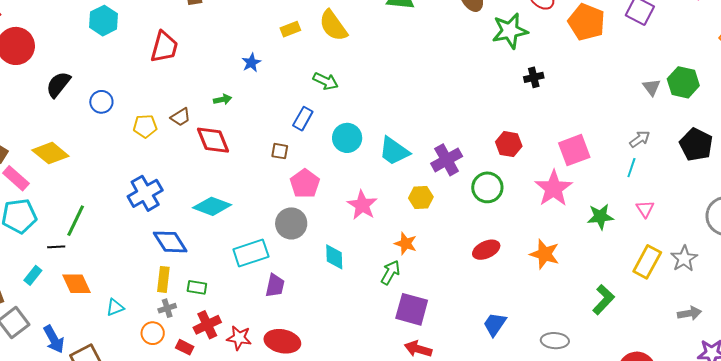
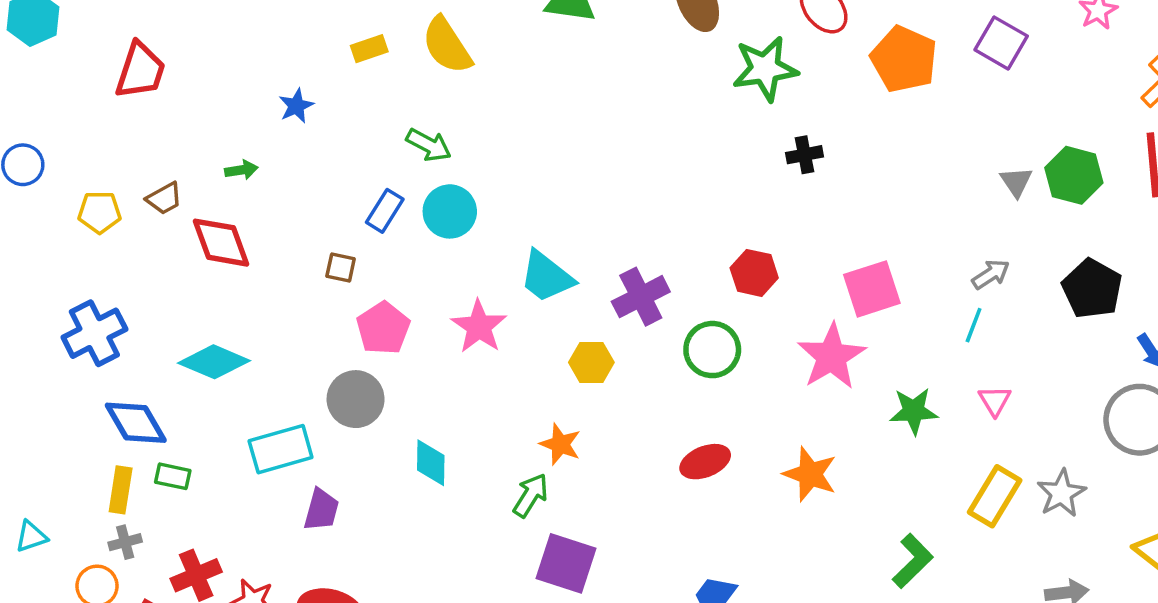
cyan circle: (347, 138) -> (450, 211), moved
pink star: (362, 205) -> (479, 327), moved
green rectangle: (197, 287) -> (173, 476), moved

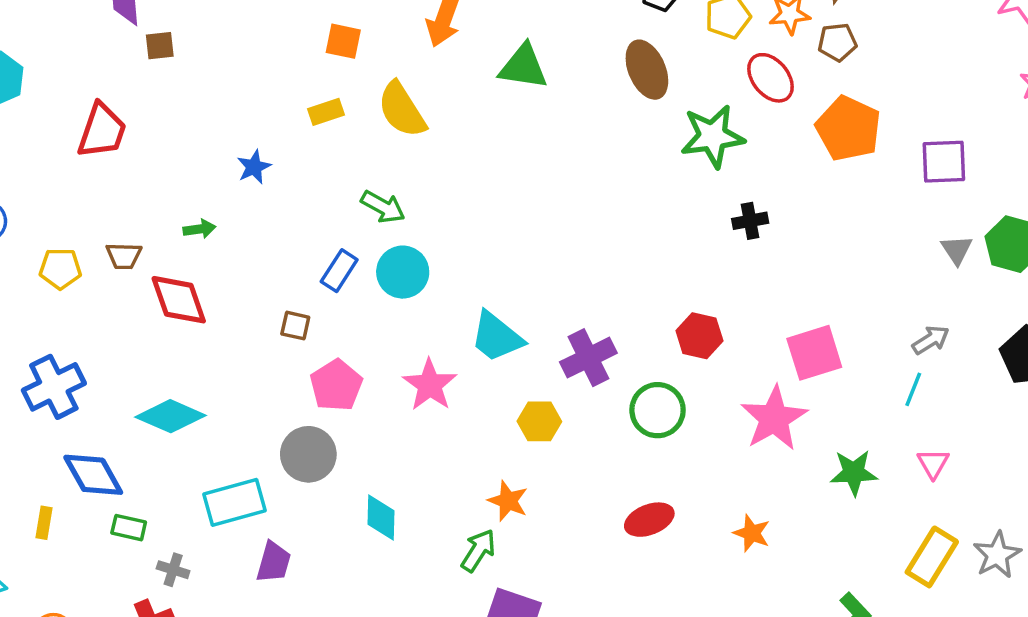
purple square: (1001, 43) -> (944, 162), moved, turned -33
brown trapezoid: (164, 198) -> (124, 256), turned 30
orange star: (810, 474) -> (752, 533), size x0.7
yellow rectangle: (121, 490) -> (44, 523), moved, size x0.7
gray cross: (125, 542) -> (173, 570), moved, turned 32

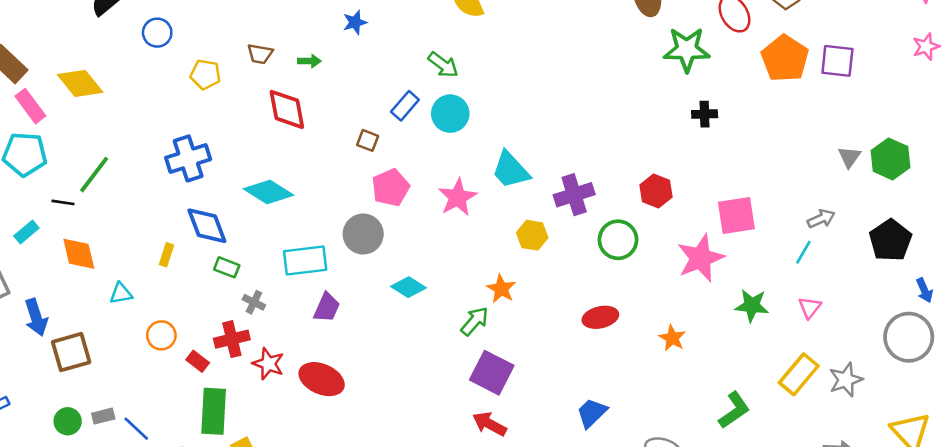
purple square: (944, 162) -> (837, 61), moved
brown trapezoid: (124, 256) -> (260, 54), moved
cyan diamond: (381, 517) -> (408, 287), turned -68

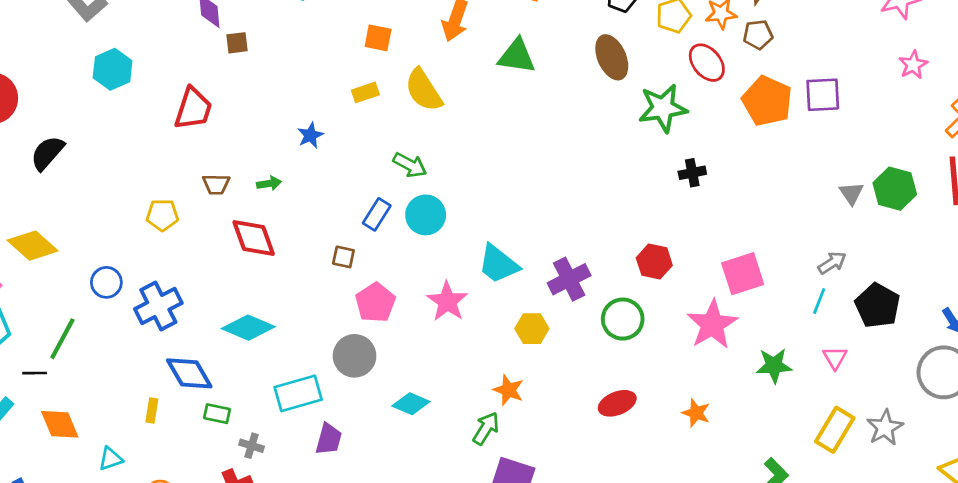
blue circle: (157, 33) -> (106, 282), moved
black pentagon: (890, 240) -> (878, 306), moved

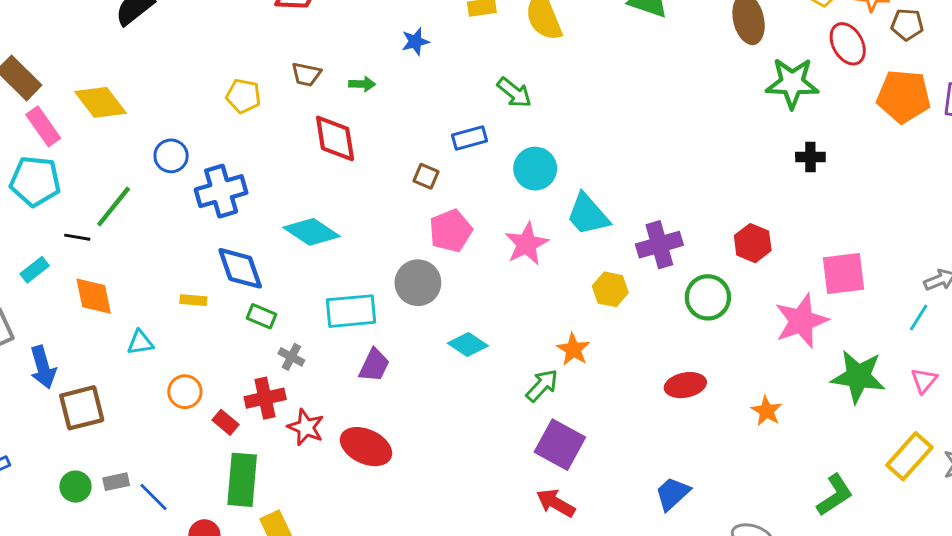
orange pentagon: (767, 101) -> (904, 96), turned -30
blue rectangle: (377, 214) -> (470, 138), turned 32
cyan circle: (426, 215) -> (535, 169), moved
green star: (774, 366) -> (858, 376), size x1.4
yellow rectangle: (152, 411) -> (193, 300), turned 75

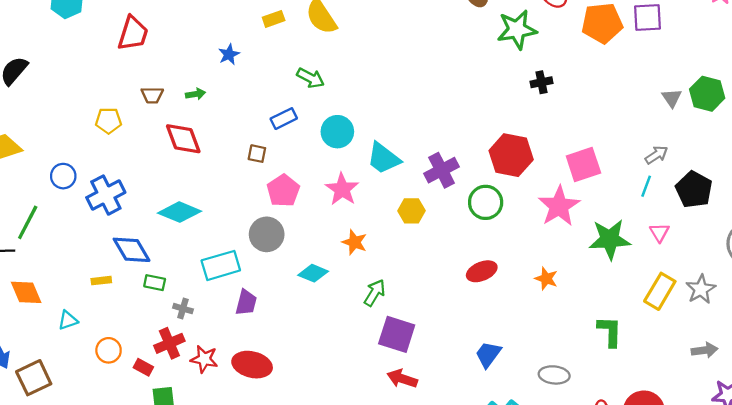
red hexagon: (753, 243) -> (511, 155), size x1.5
orange star: (573, 349) -> (354, 242), moved
green L-shape: (835, 495) -> (610, 331), turned -44

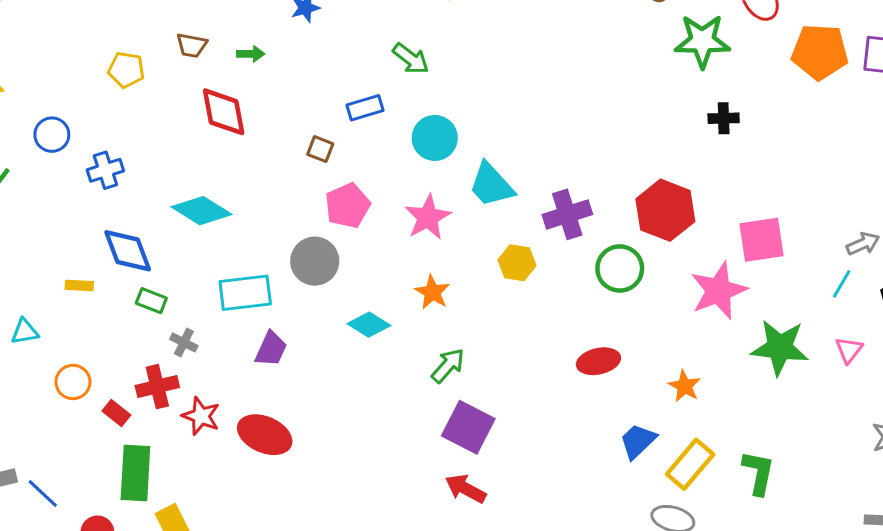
blue cross: (106, 195) -> (105, 170), size x0.7
yellow rectangle: (660, 291) -> (690, 464), moved
blue trapezoid: (488, 354) -> (638, 441), moved

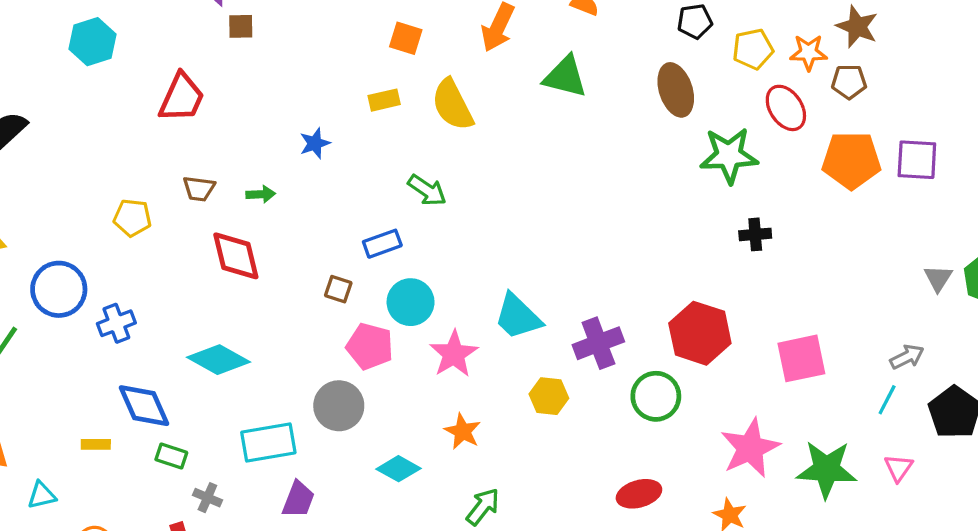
blue circle: (52, 135) -> (59, 289), size x1.5
cyan circle: (435, 138) -> (411, 302), moved
pink pentagon: (348, 206) -> (370, 346), turned -30
pink star: (719, 291) -> (750, 448), moved

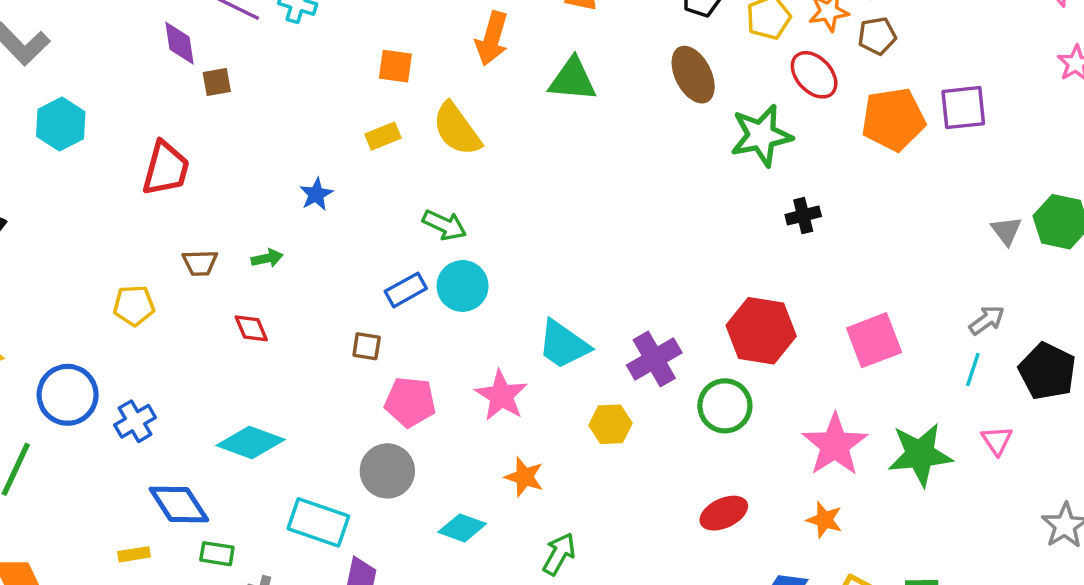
red diamond: (236, 256) -> (251, 328), size x0.6
cyan circle: (411, 302) -> (463, 286), moved
cyan rectangle: (268, 442) -> (318, 522), turned 38

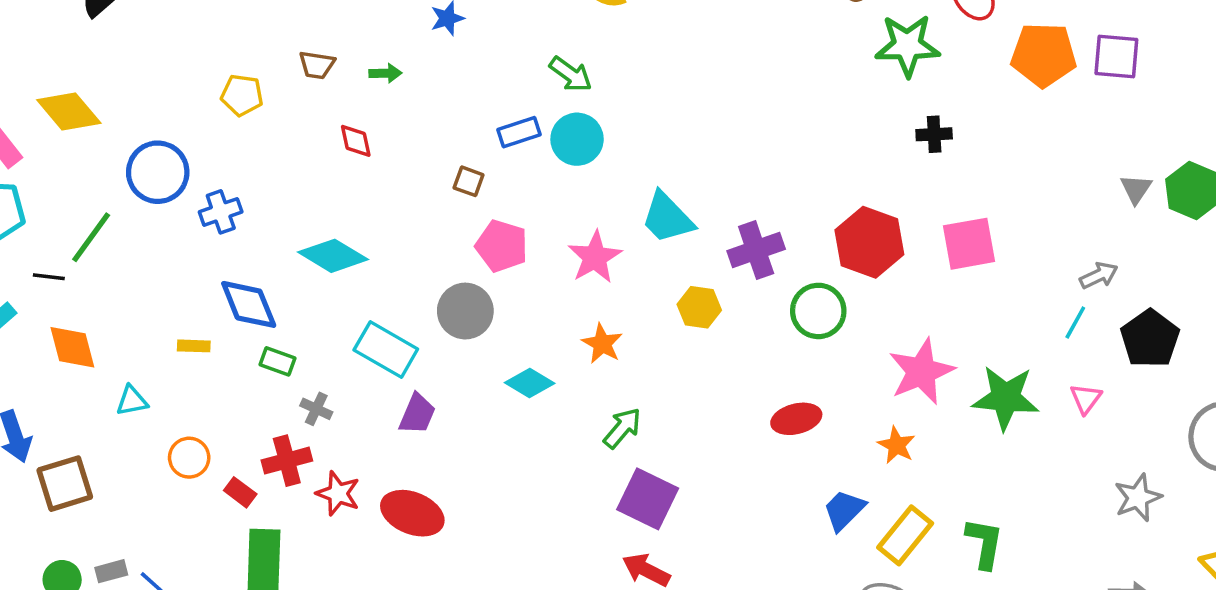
pink square: (874, 340) -> (969, 244), moved

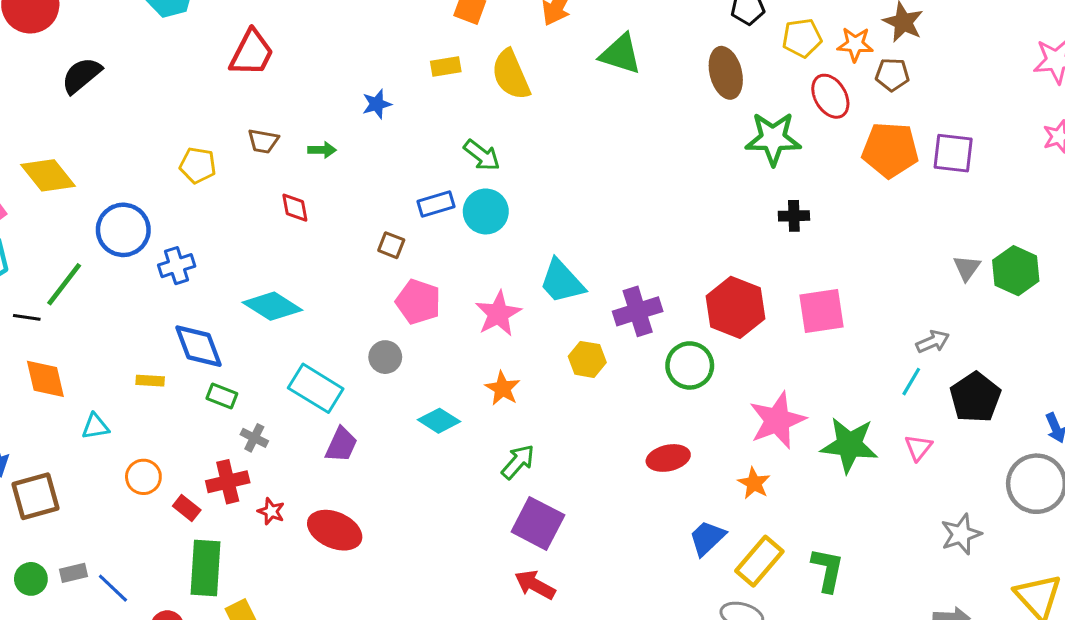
gray circle: (465, 311) -> (385, 357), size x0.7
red star: (338, 493) -> (271, 511), size x0.7

